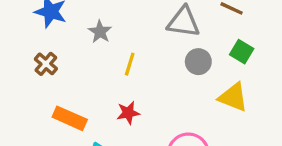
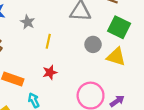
green square: (242, 52) -> (119, 27), size x1.5
gray circle: (198, 62) -> (93, 44), moved

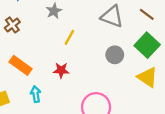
yellow triangle: (116, 57) -> (147, 77), moved

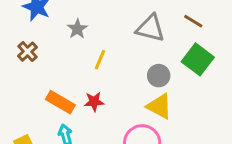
orange rectangle: (21, 65) -> (60, 102), moved
yellow triangle: (147, 77) -> (159, 106), moved

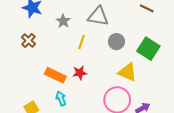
gray triangle: (150, 28) -> (98, 16), moved
green square: (198, 59) -> (148, 49), moved
gray circle: (159, 76) -> (116, 42), moved

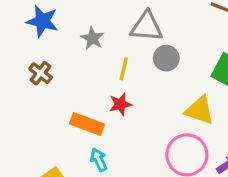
gray circle: (116, 42) -> (166, 58), moved
red star: (80, 73) -> (120, 104), moved

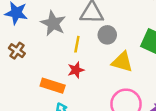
gray star: (92, 38) -> (53, 23), size x1.5
yellow triangle: (199, 110) -> (122, 62), moved

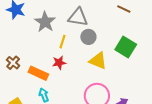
brown cross: (17, 51) -> (13, 63), moved

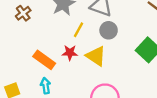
yellow triangle: (98, 61) -> (96, 56), moved
brown cross: (13, 63) -> (23, 13), moved

